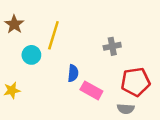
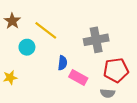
yellow line: (53, 35) -> (46, 30), turned -70
gray cross: (112, 46) -> (96, 40), size x1.6

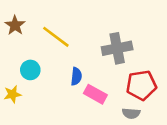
cyan circle: (27, 47) -> (30, 70), moved

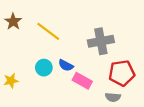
cyan circle: (30, 70) -> (44, 68), moved
blue semicircle: (76, 76) -> (66, 65), turned 112

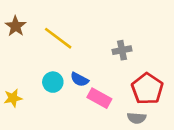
gray cross: (101, 41) -> (122, 50), size x0.6
red pentagon: (122, 73) -> (147, 89), turned -30

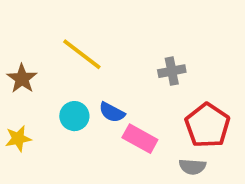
brown star: (16, 26) -> (22, 79), moved

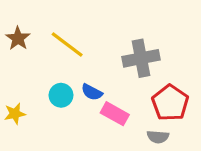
gray cross: (172, 71) -> (141, 58), size x1.6
brown star: (22, 79) -> (18, 38), moved

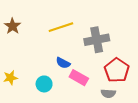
yellow line: (67, 44) -> (61, 27), moved, turned -55
cyan circle: (61, 95) -> (44, 84), moved

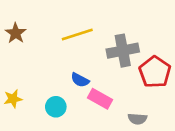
red pentagon: (117, 70) -> (155, 72), moved

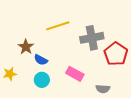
brown star: (16, 33) -> (26, 47), moved
blue semicircle: (80, 80) -> (41, 60), moved

